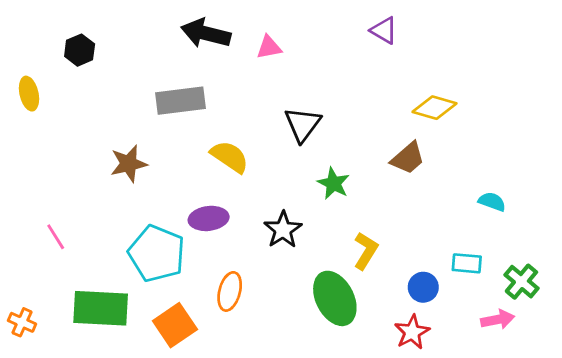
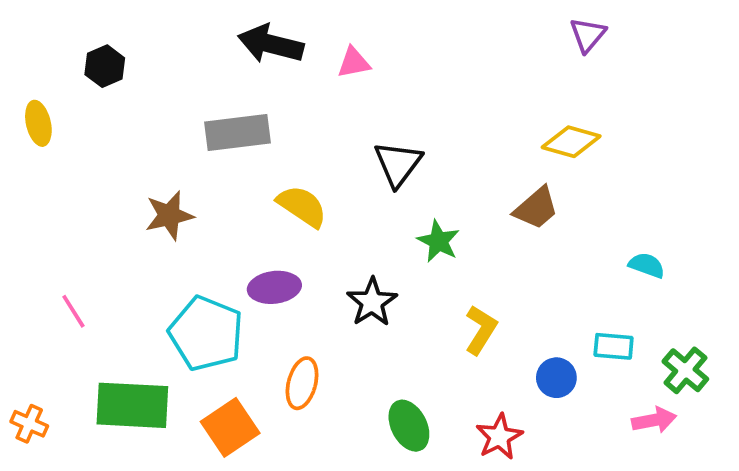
purple triangle: (384, 30) -> (588, 35), moved, turned 40
green ellipse: (335, 298) -> (409, 426), moved, size x0.7
red star: (412, 332) -> (499, 437), moved

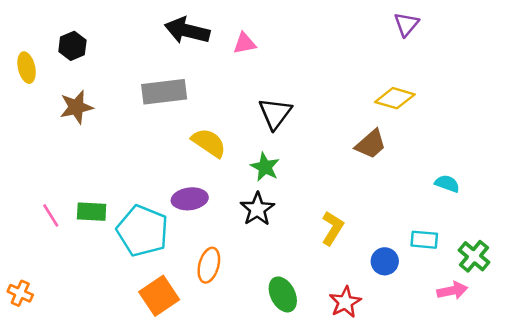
yellow ellipse: (38, 123) -> (27, 68), moved
brown star: (169, 215) -> (76, 107), moved
green star: (438, 241) -> (265, 167), moved
green rectangle: (132, 405) -> (92, 212), moved, size x0.6

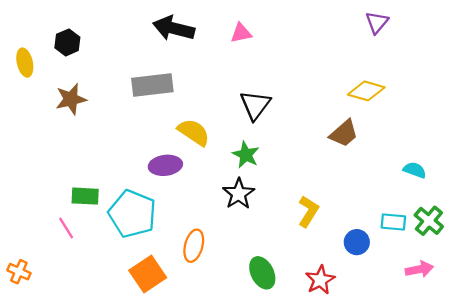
pink triangle: (245, 43) -> (241, 33), moved
purple ellipse: (190, 199) -> (165, 165), moved
pink line: (51, 215) -> (66, 228), moved
green cross: (474, 256) -> (429, 221), moved

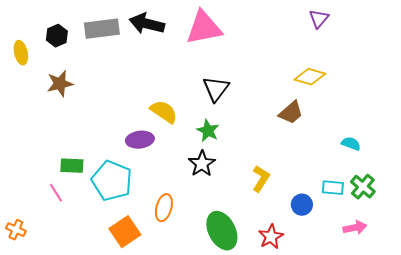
pink triangle: (241, 33) -> (204, 28), size x2.0
gray rectangle: (152, 85) -> (102, 29), moved
green ellipse: (262, 273) -> (222, 231), size x1.4

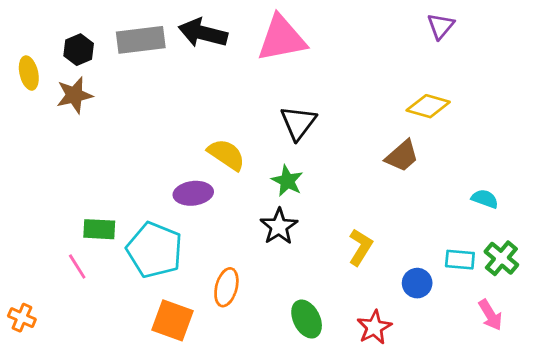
brown star: (60, 84) -> (74, 95), moved
pink arrow: (355, 228) -> (490, 315), turned 70
green ellipse: (222, 231) -> (307, 319), size x0.7
orange square: (125, 232) -> (173, 320), turned -36

